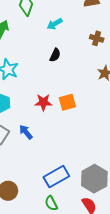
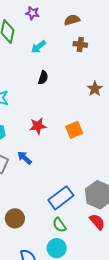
brown cross: (97, 38) -> (80, 44), moved
orange square: (67, 102) -> (74, 130), moved

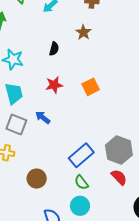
black semicircle: (43, 78) -> (54, 49), moved
brown star: (95, 89) -> (83, 32), moved

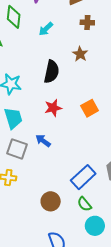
black semicircle: (54, 49) -> (51, 72), size x1.6
brown circle: (37, 179) -> (51, 201), moved
cyan circle: (80, 206) -> (95, 226), moved

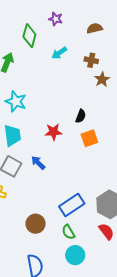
brown cross: (87, 23) -> (91, 60), moved
brown star: (80, 54) -> (102, 79), moved
black semicircle: (51, 72) -> (81, 116), moved, size x0.6

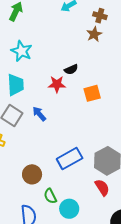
brown star: (102, 79) -> (94, 34), moved
black semicircle: (81, 116) -> (71, 69), moved, turned 40
green semicircle: (68, 232) -> (50, 196), moved

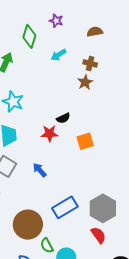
blue arrow: (39, 114) -> (40, 170), moved
brown circle: (32, 174) -> (28, 225), size x1.5

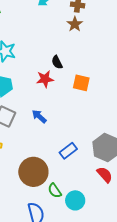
black semicircle: (63, 118) -> (57, 62), turned 96
orange square: (85, 141) -> (81, 83), turned 36
blue rectangle: (65, 207) -> (68, 151), size x0.7

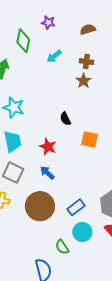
red star: (45, 79) -> (48, 147), moved, turned 30
brown circle: (33, 172) -> (40, 206), moved
cyan circle: (75, 200) -> (82, 232), moved

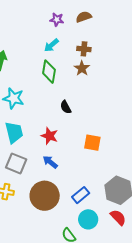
purple star: (48, 22) -> (57, 20), moved
green diamond: (23, 41) -> (49, 72), moved
orange square: (90, 140) -> (92, 143), moved

